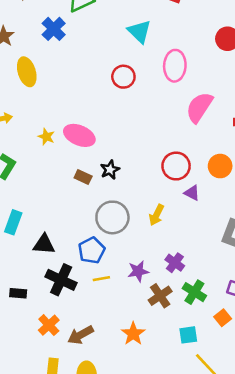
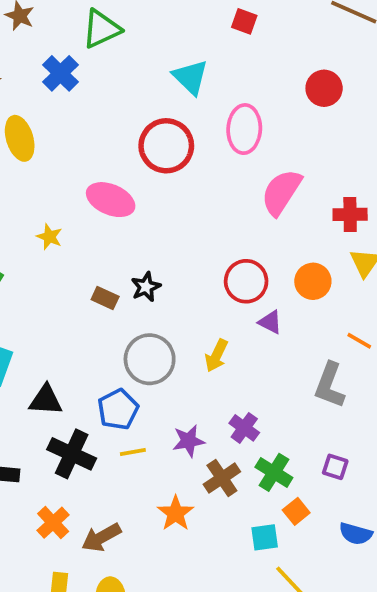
red circle: (123, 77) -> (166, 146), size x1.5
pink ellipse: (79, 135) -> (111, 200), moved
orange square: (223, 318) -> (296, 511), moved
orange star: (133, 334) -> (176, 513), moved

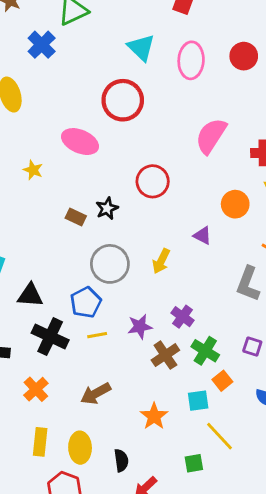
pink ellipse: (244, 129) -> (191, 60), moved
red circle: (246, 281) -> (153, 181), moved
orange star: (176, 513) -> (154, 416), moved
brown arrow: (101, 537) -> (96, 393), moved

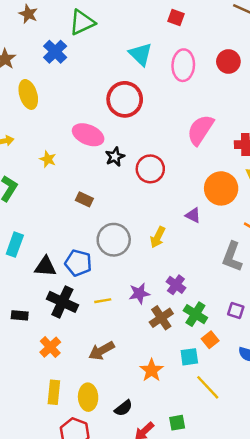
orange circle: (235, 204) -> (221, 188), size x1.4
black star: (107, 208) -> (115, 157), moved
blue pentagon: (86, 302) -> (78, 263), moved, turned -30
black semicircle: (121, 460) -> (123, 408), turned 60
green square: (194, 463) -> (177, 423), moved

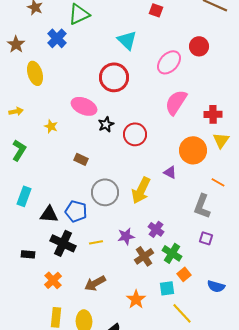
pink ellipse: (183, 65) -> (169, 62), moved, turned 40
yellow arrow: (158, 237) -> (141, 190), size x1.5
purple square: (236, 310) -> (206, 238), moved

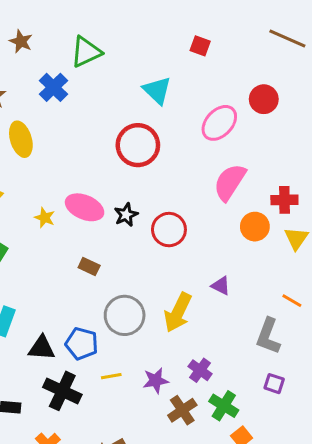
pink ellipse: (84, 106) -> (85, 207), moved
orange circle: (193, 150) -> (255, 227), moved, size x0.7
yellow line: (96, 242) -> (111, 376), moved

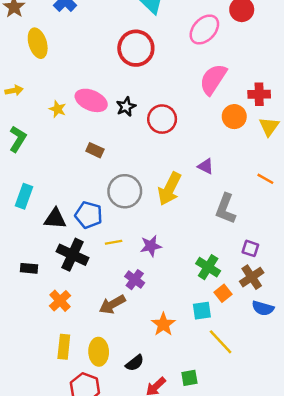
gray L-shape: (268, 336) -> (226, 209), moved
purple cross: (200, 370) -> (135, 280), moved
brown cross: (182, 410) -> (252, 277), moved

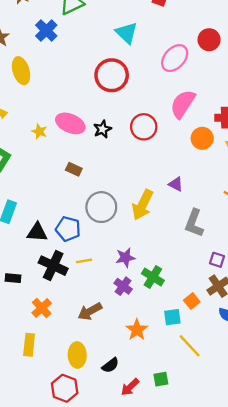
red circle: (162, 119) -> (144, 127), moved
yellow line: (114, 242) -> (84, 261), moved
green cross: (208, 267) -> (153, 277), moved
purple cross: (135, 280) -> (123, 286), moved
yellow rectangle: (64, 347) -> (29, 345), moved

